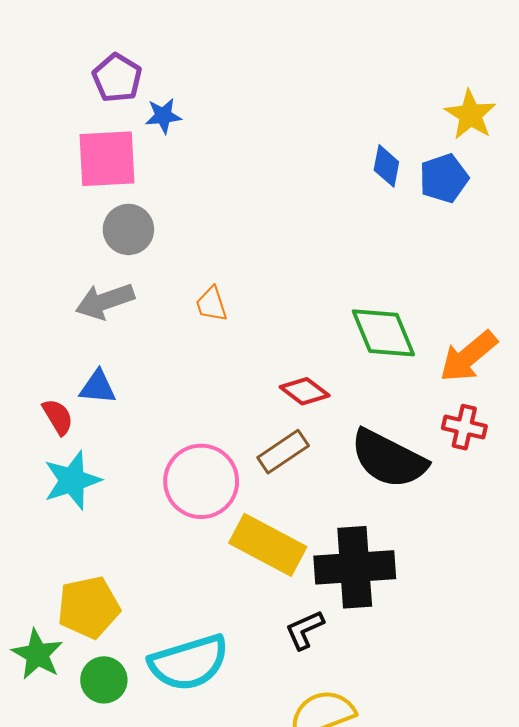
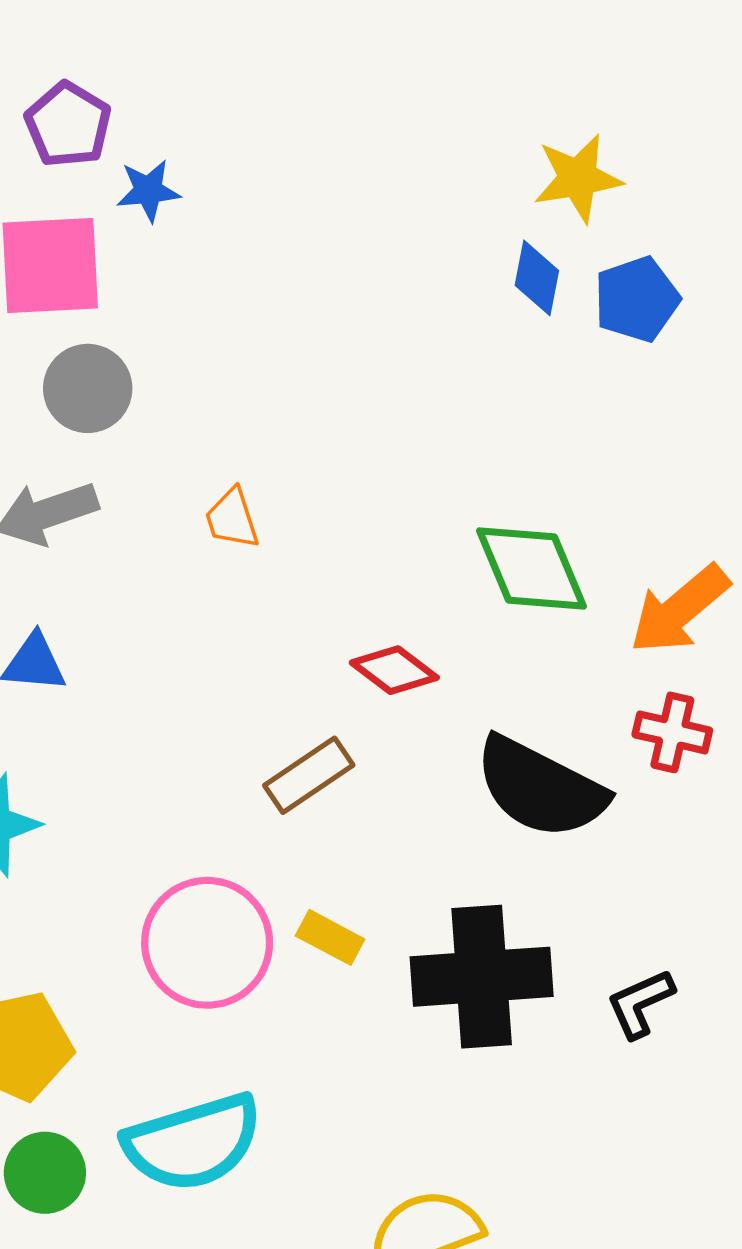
yellow star: (470, 115) -> (578, 178), moved, turned 30
brown rectangle: (283, 452) -> (309, 775), moved
pink circle: (201, 481) -> (207, 943), moved
yellow rectangle: (268, 545) -> (330, 937), size x0.5
black L-shape: (305, 630) -> (640, 1003), moved

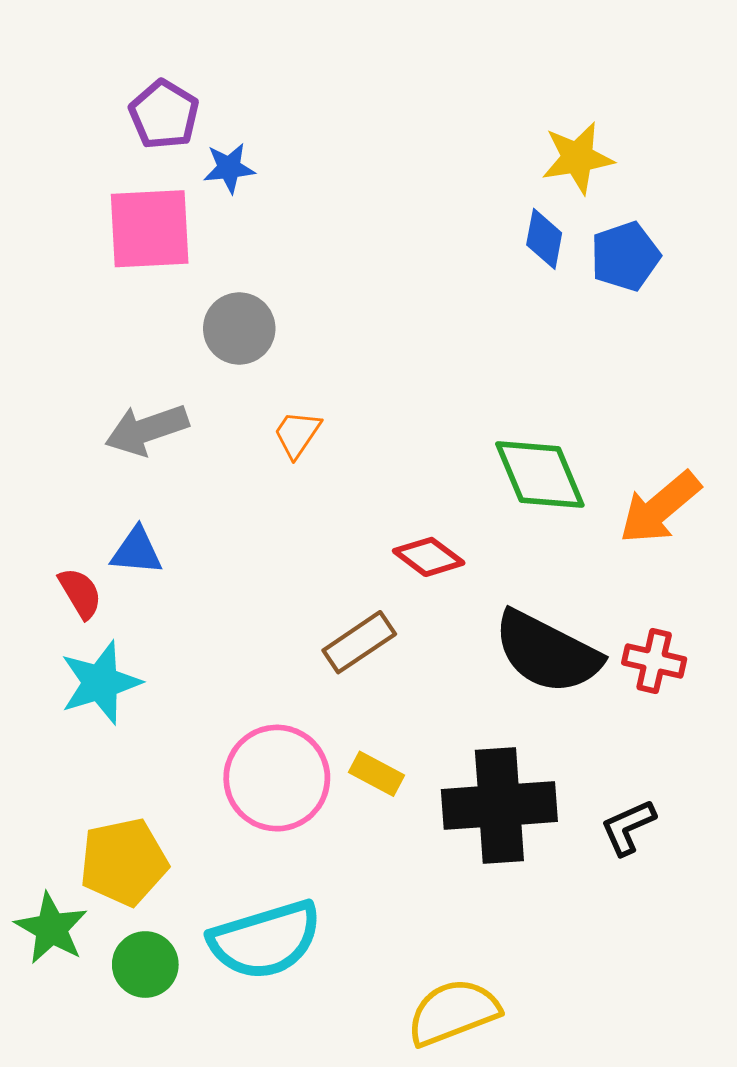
gray circle: (88, 388) -> (239, 328), moved
orange trapezoid: (232, 519) -> (297, 434), turned 52
red cross: (672, 732) -> (654, 661), moved

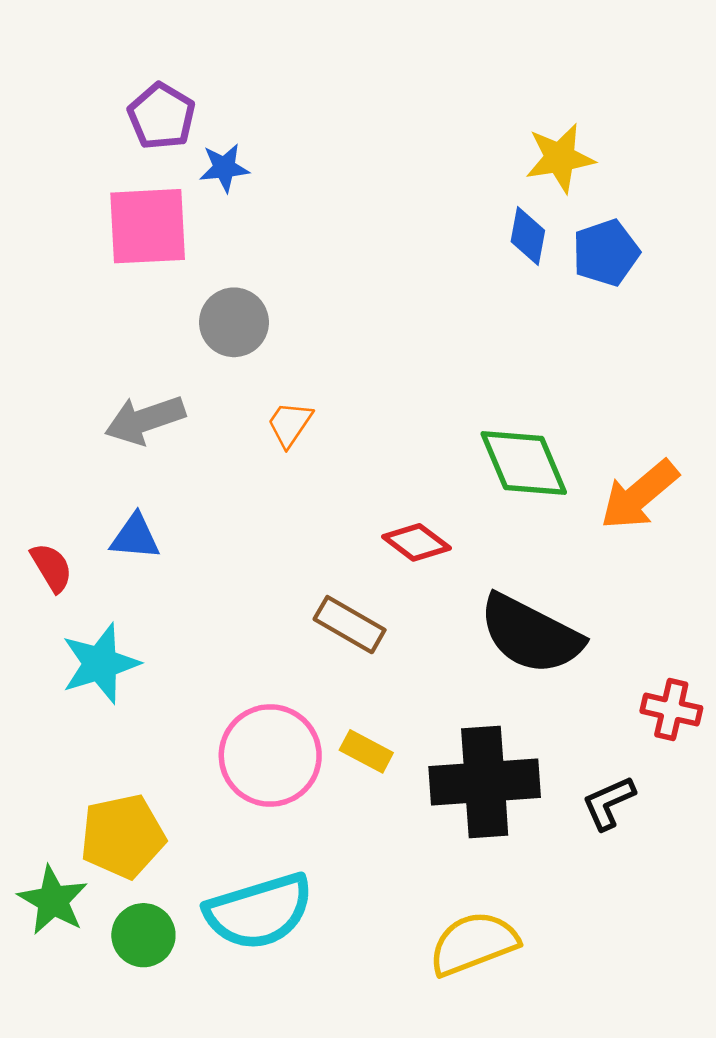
red semicircle: (80, 593) -> (52, 567), moved
brown rectangle: (359, 642) -> (350, 625), turned 64
red cross: (654, 661) -> (671, 710), moved
yellow semicircle: (453, 1012) -> (474, 944), moved

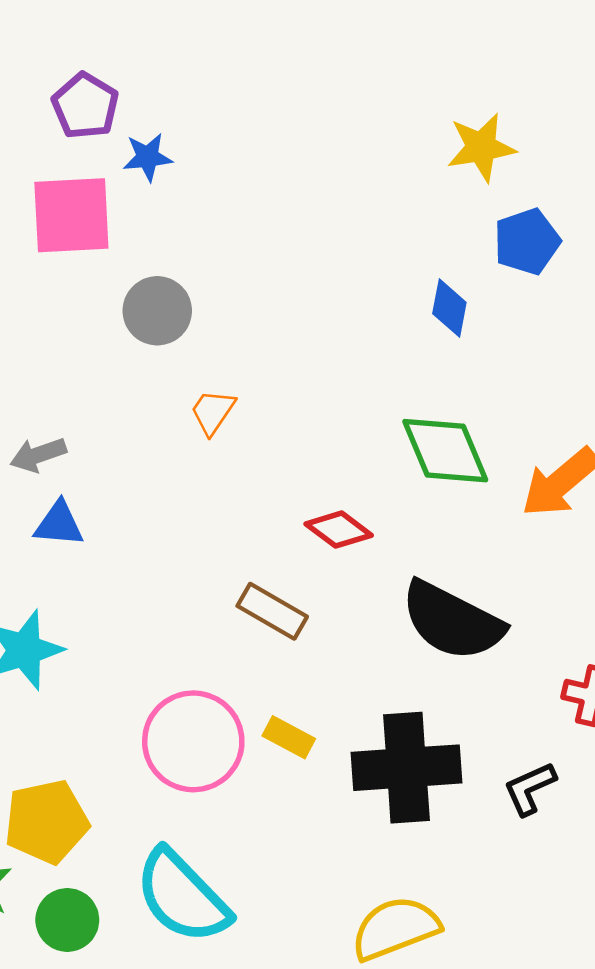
blue diamond: (528, 236) -> (449, 308), moved
gray arrow: (145, 420) -> (38, 455), moved, size x0.7
cyan semicircle: (259, 911) -> (182, 896), turned 63

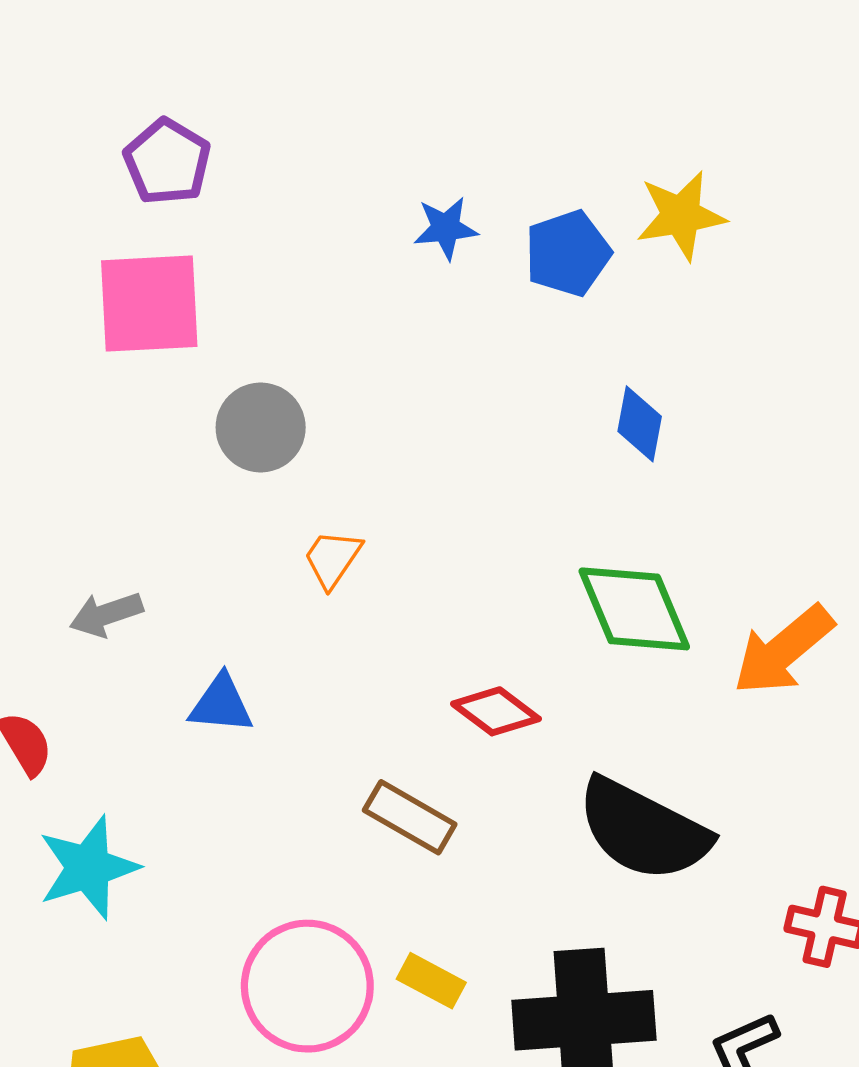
blue star: (148, 157) -> (446, 228), moved
blue pentagon: (527, 242) -> (568, 253), moved
blue triangle: (59, 524) -> (221, 704), moved

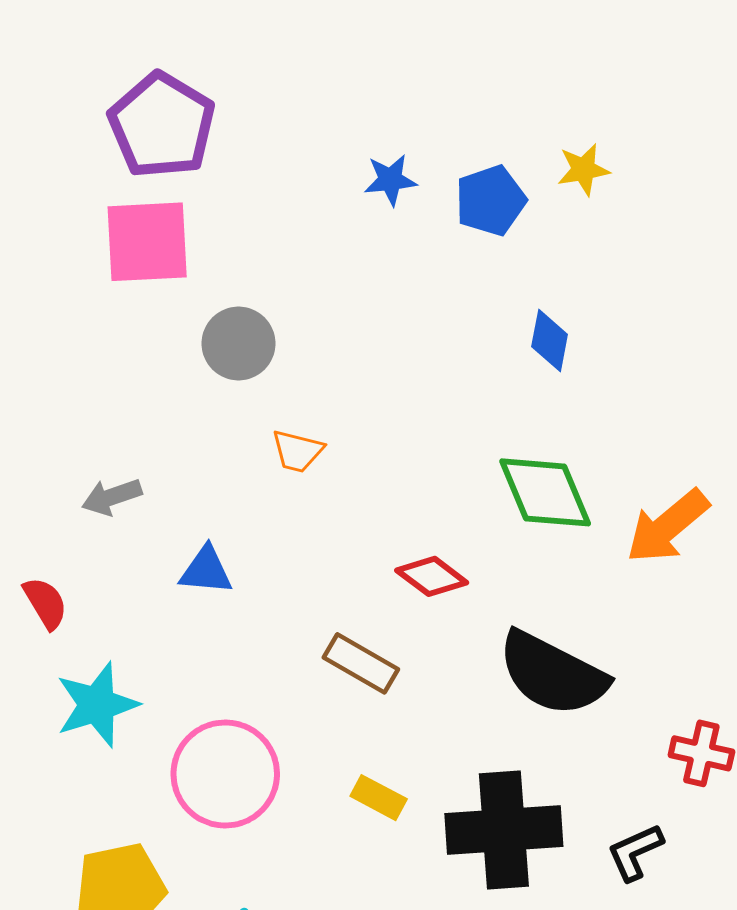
purple pentagon: (167, 162) -> (162, 125), size x1.5
yellow star: (681, 216) -> (583, 170), size x0.7
orange trapezoid: (332, 559) -> (297, 451), turned -110
pink circle: (307, 986) -> (225, 774), moved

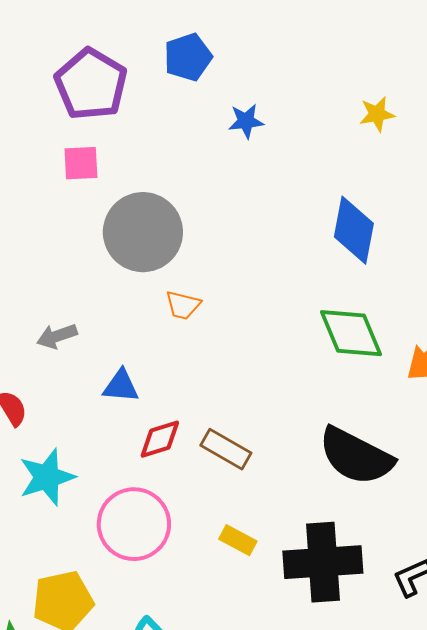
blue pentagon: (491, 200) -> (188, 57), moved
pink square: (147, 242) -> (81, 163), size x0.6
blue diamond: (550, 341) -> (354, 230), size x1.6
gray circle: (238, 343) -> (143, 232), size x1.6
red diamond: (432, 576) -> (160, 439), moved, turned -54

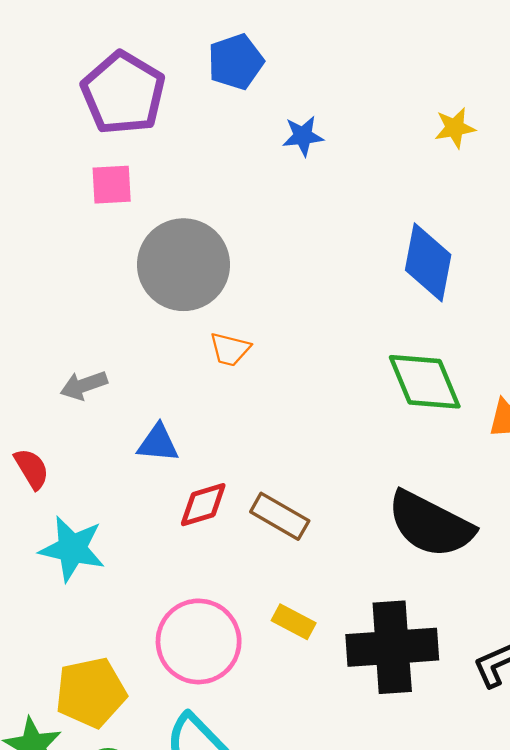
cyan star: (47, 477) -> (72, 549), turned 30
pink circle: (134, 524) -> (199, 641), moved

